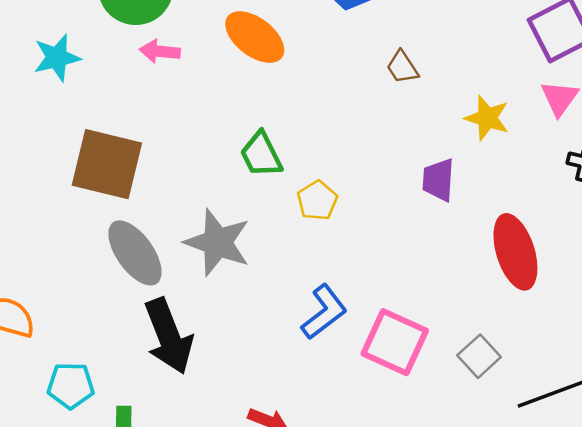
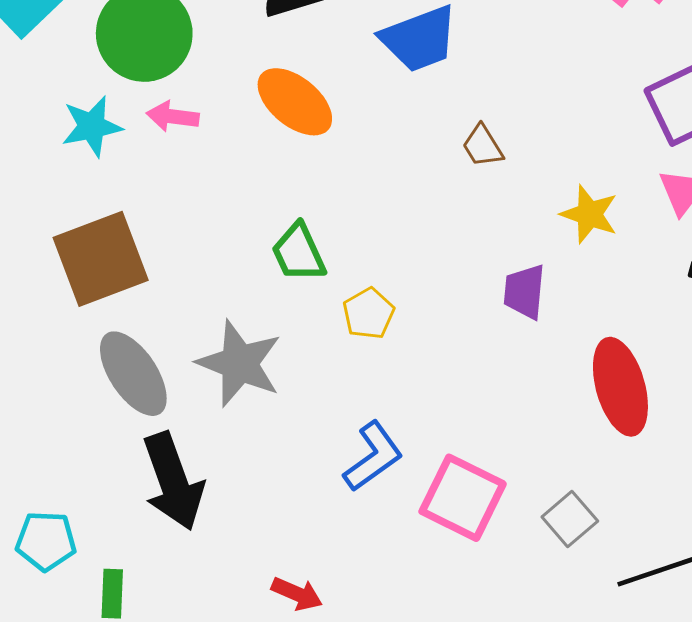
cyan star: (57, 58) -> (92, 126), moved
brown square: (107, 164) -> (101, 259), turned -36

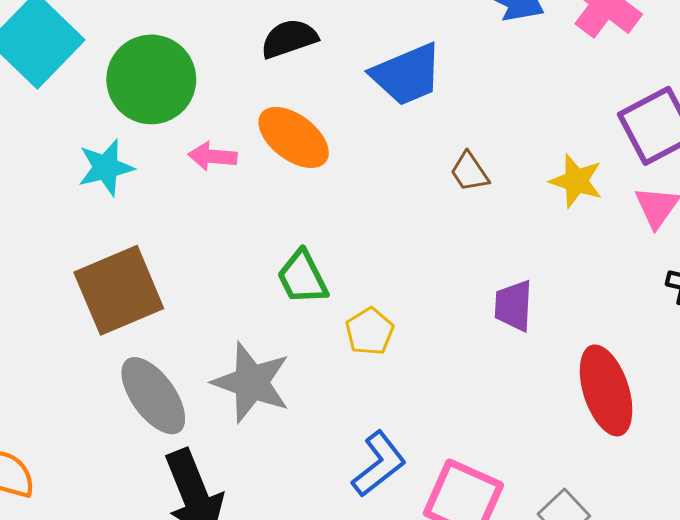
pink arrow: (173, 117) -> (212, 156), moved
yellow star: (589, 214) -> (576, 181), moved

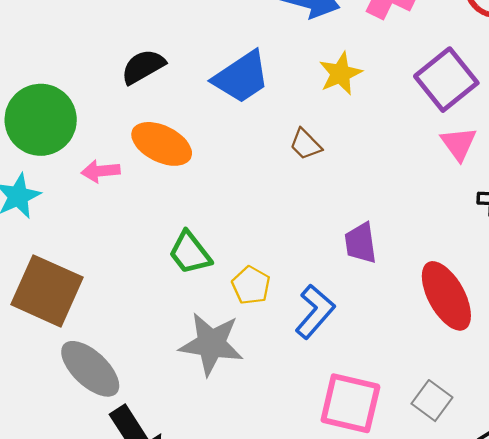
yellow star: (576, 181) -> (340, 74), moved, turned -30
brown square: (119, 290) -> (47, 291), turned -32
gray star: (251, 382) -> (211, 344), moved
blue L-shape: (379, 464) -> (315, 312), moved

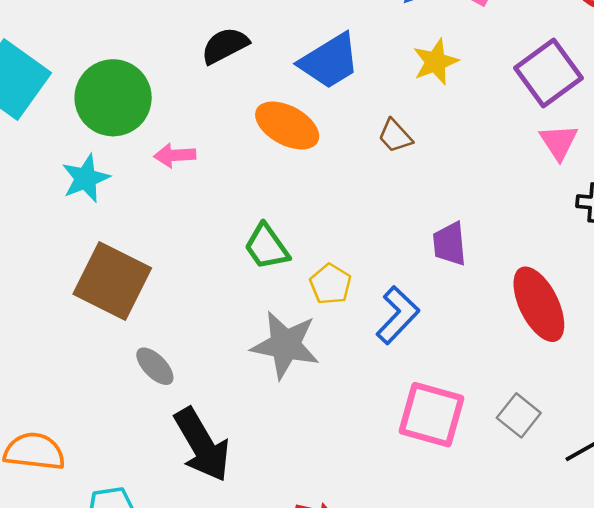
orange ellipse: (162, 144) -> (287, 126), moved
gray ellipse: (90, 369) -> (155, 366), size x0.6

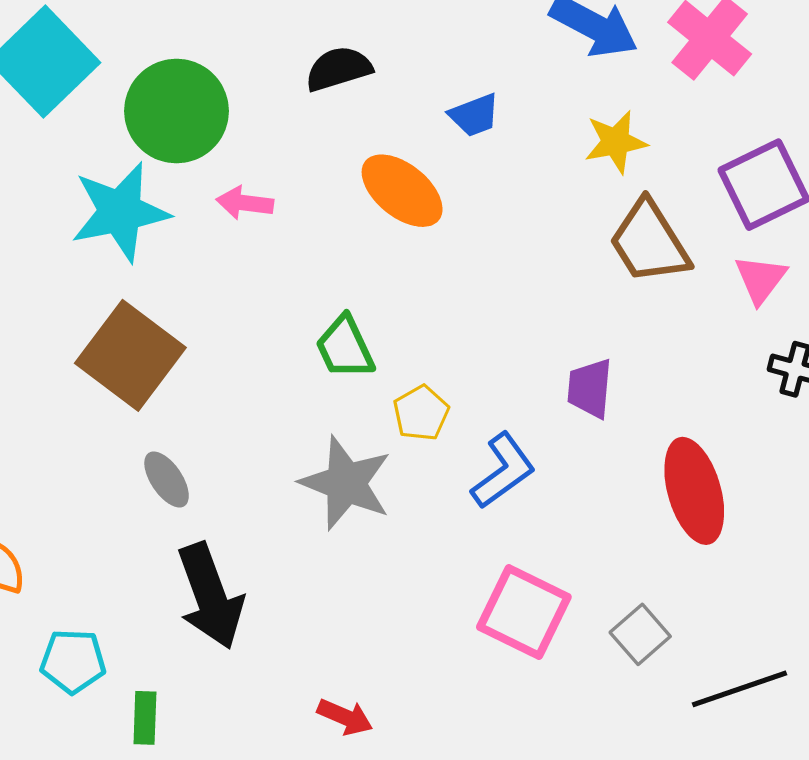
blue trapezoid: (330, 61) -> (474, 115), size x0.6
brown trapezoid: (395, 136) -> (649, 242), moved, size x1.8
cyan star: (86, 178) -> (120, 212), size x1.5

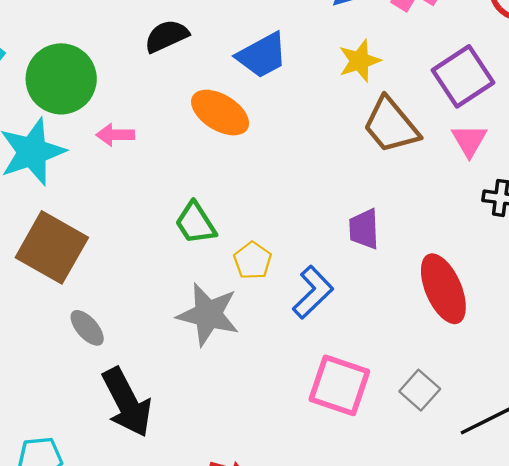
blue trapezoid: (474, 115) -> (262, 55), size x1.5

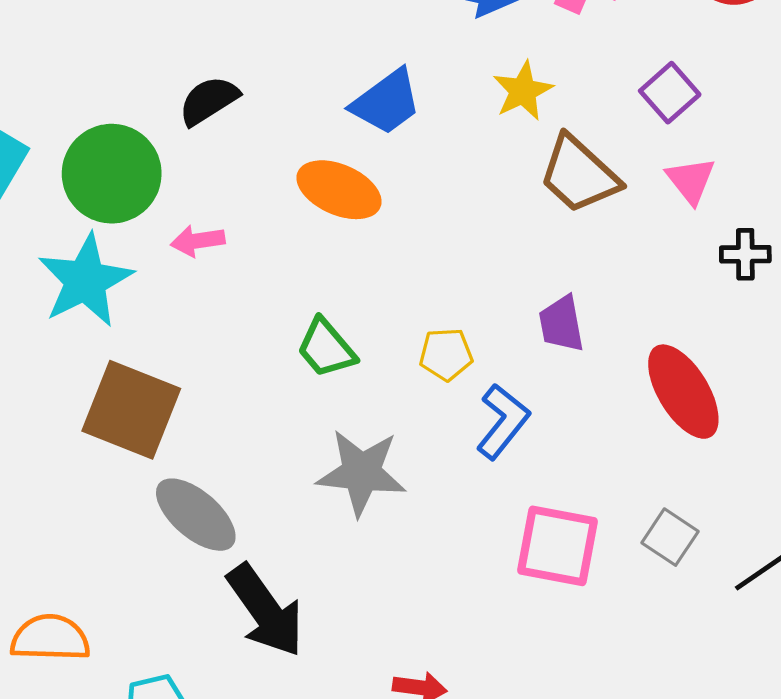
black semicircle: (167, 36) -> (209, 101), moved
purple square: (463, 76) -> (670, 93), size x0.7
yellow pentagon: (253, 261) -> (446, 354), moved, turned -30
gray ellipse: (87, 328) -> (196, 515), size x1.6

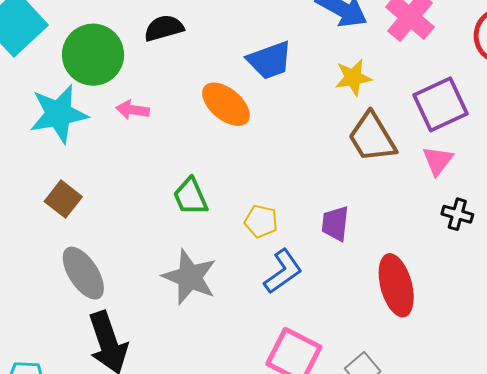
purple square: (670, 93) -> (441, 104), size x1.5
brown square: (131, 410) -> (63, 199), size x0.6

